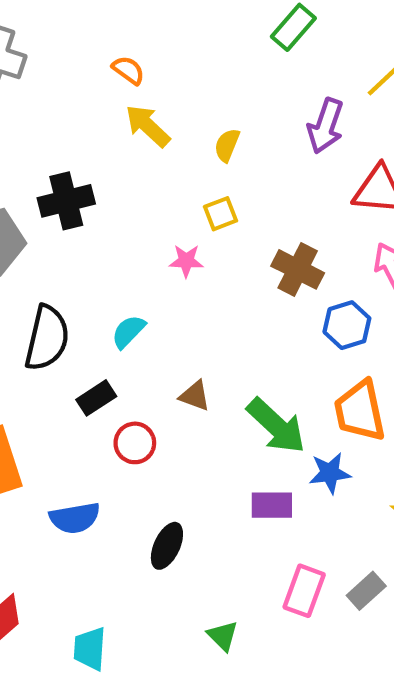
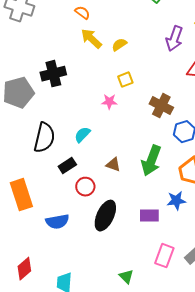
yellow semicircle: (227, 145) -> (119, 45), moved, turned 35
green arrow: (276, 426) -> (151, 161), moved, turned 68
black ellipse: (167, 546) -> (105, 216), moved, size x1.4

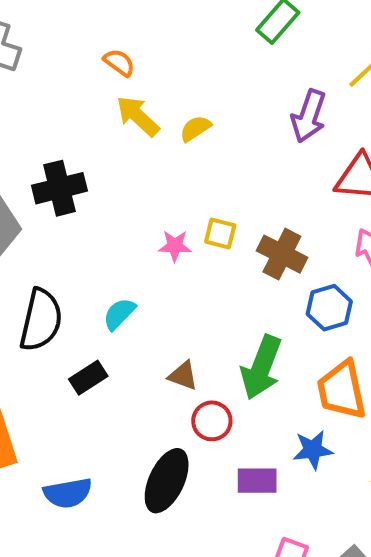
yellow square: (125, 80) -> (220, 233), moved, turned 35
red circle: (85, 187) -> (212, 421), moved

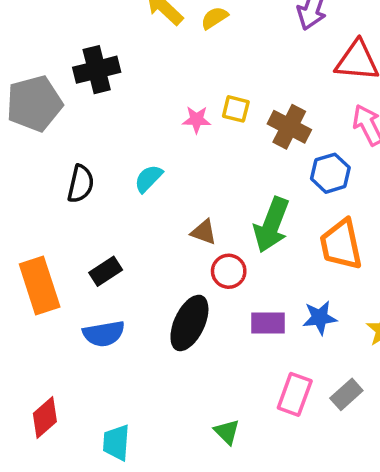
black semicircle: (41, 320) -> (81, 184), size x0.7
black rectangle: (88, 378) -> (106, 271), moved
blue star: (313, 450) -> (320, 318), moved

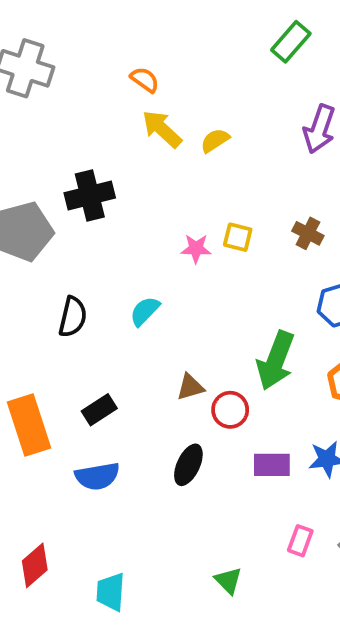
brown cross: (289, 127) -> (308, 233), moved, size x0.7
brown triangle: (204, 232) -> (190, 387), moved, turned -36
black ellipse: (189, 323) -> (188, 465), size x0.7
pink rectangle: (295, 394) -> (300, 541), size x0.7

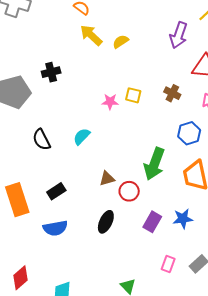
black cross: (90, 195) -> (51, 72), size x0.7
black semicircle: (73, 317) -> (42, 140), turned 140
purple rectangle: (272, 465) -> (152, 222), turned -60

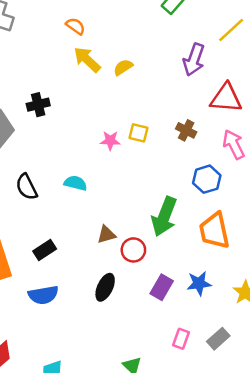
cyan semicircle: (82, 136) -> (75, 183), turned 60

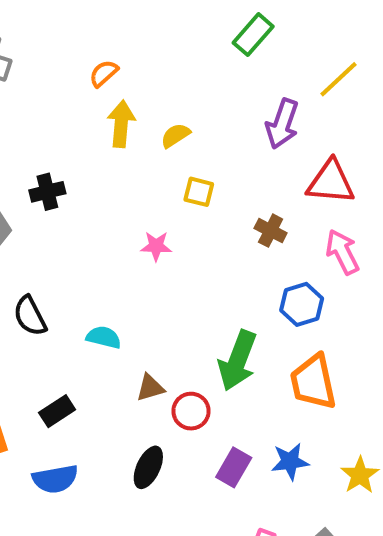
orange semicircle: (75, 26) -> (104, 73), turned -78
yellow arrow: (87, 60) -> (121, 124), turned 52
yellow square: (139, 133) -> (199, 192), moved
cyan semicircle: (75, 183) -> (104, 337), moved

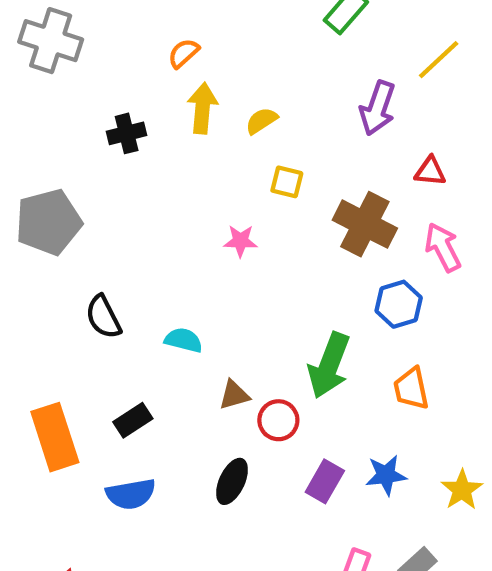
red triangle: (331, 182) -> (430, 171), size x0.6
black cross: (47, 192) -> (127, 133), moved
brown cross: (271, 231) -> (365, 224), size x1.8
orange trapezoid: (313, 382) -> (411, 389), size x0.7

